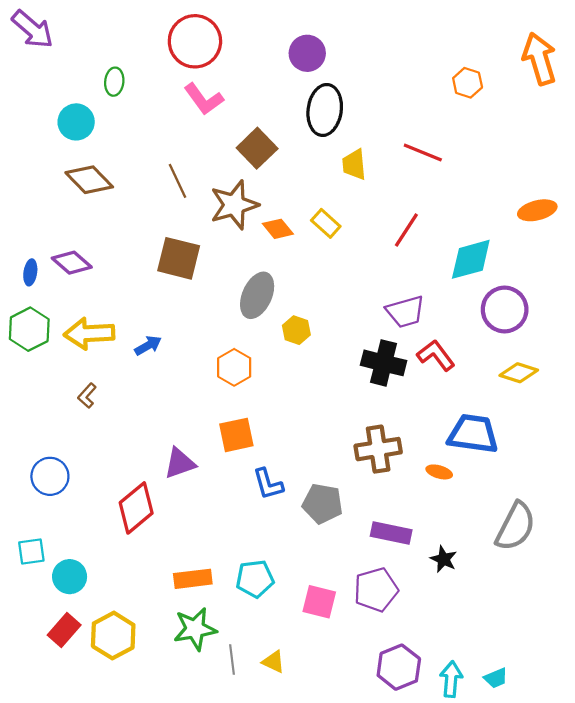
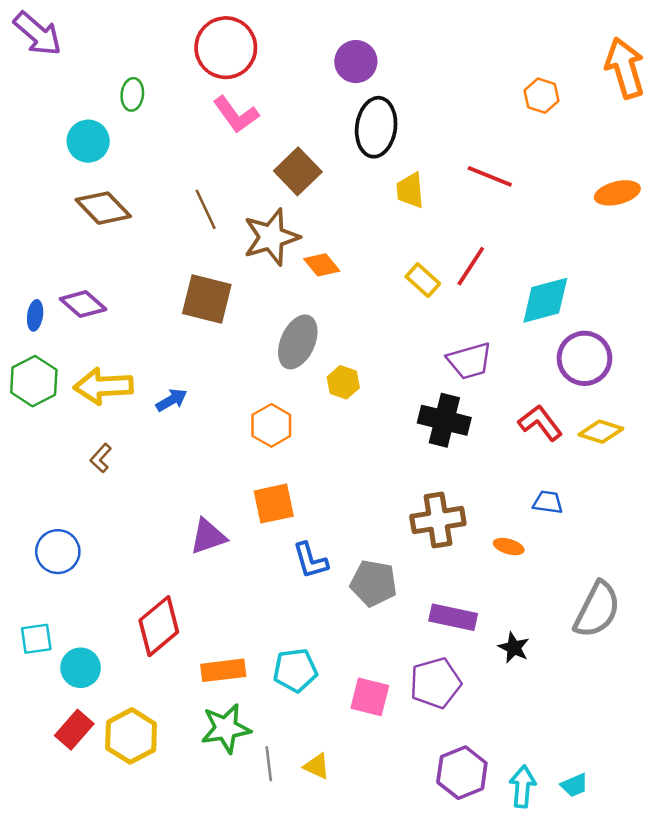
orange ellipse: (537, 210) -> (617, 193), moved
yellow rectangle: (326, 223) -> (423, 280), moved
red L-shape: (436, 355) -> (540, 423), moved
blue trapezoid: (473, 434) -> (548, 502), size x0.5
red diamond: (136, 508) -> (159, 626), moved

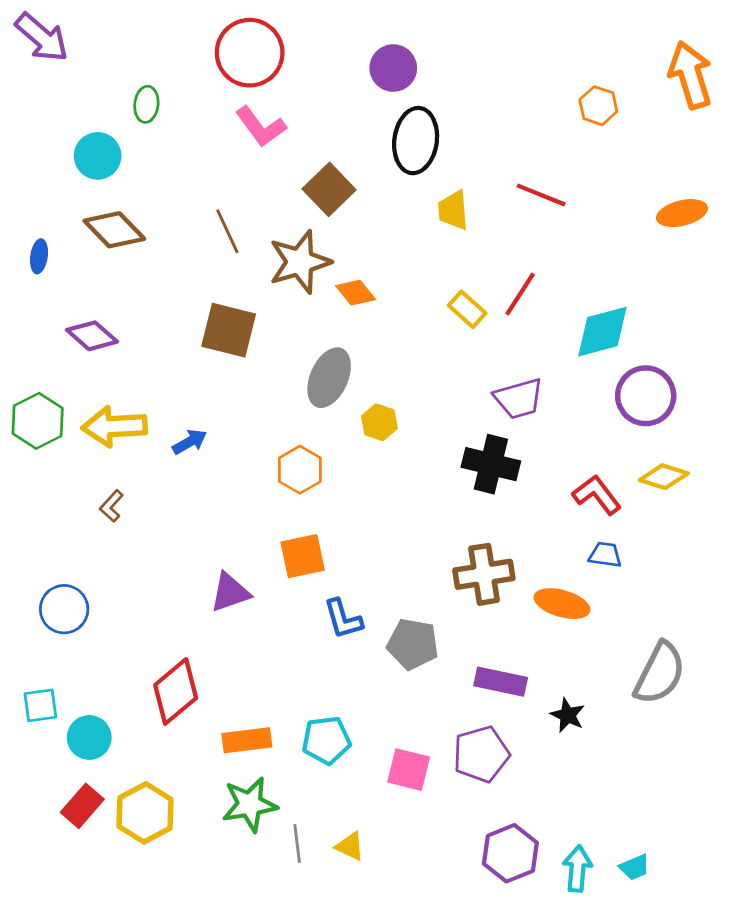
blue ellipse: (35, 315) -> (39, 256), moved
red L-shape: (540, 423) -> (597, 495), moved
orange ellipse: (509, 547) -> (562, 604), size x1.6

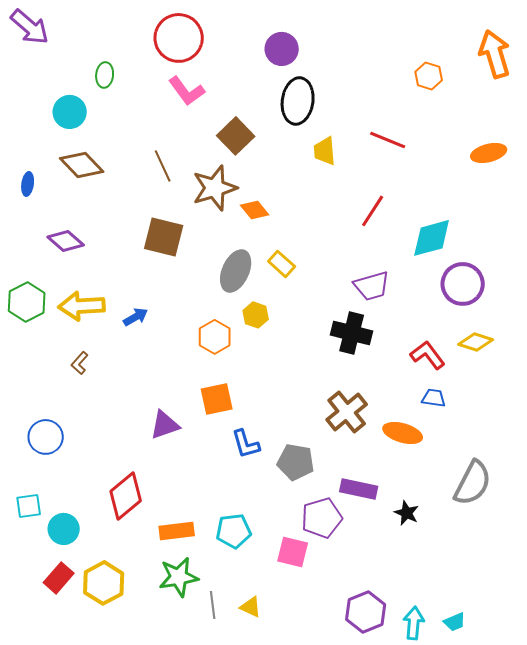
yellow rectangle: (467, 309) -> (282, 264), moved
yellow hexagon: (379, 422) -> (256, 315), moved
brown cross: (484, 574) -> (347, 412), turned -30
purple pentagon: (481, 754) -> (322, 518), moved

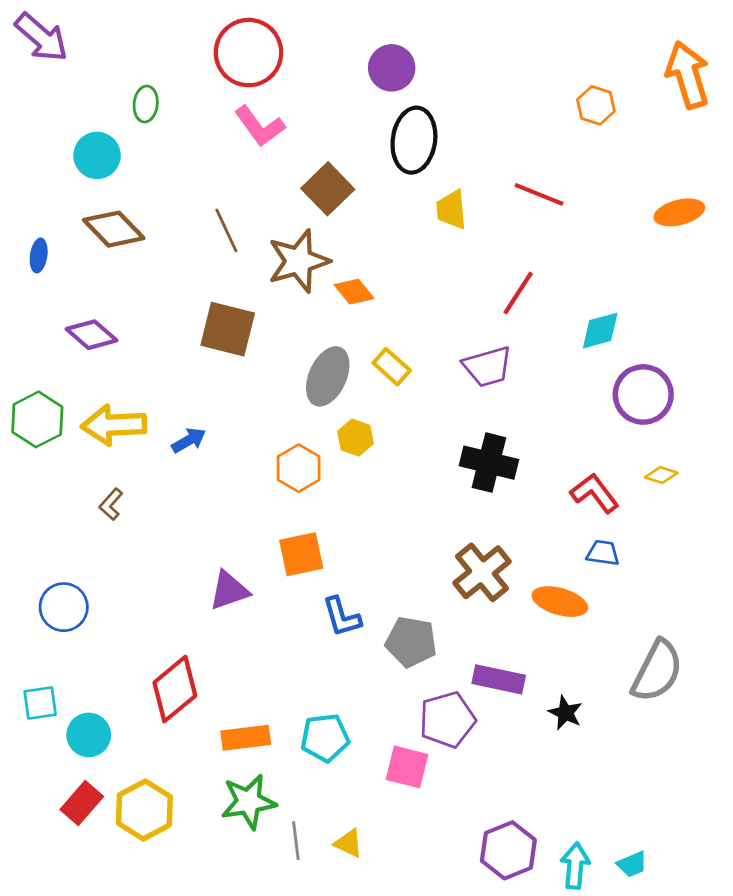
cyan diamond: (432, 238) -> (600, 331), size x0.7
purple trapezoid: (372, 286) -> (488, 367), moved
yellow diamond: (476, 342) -> (661, 475), size x0.7

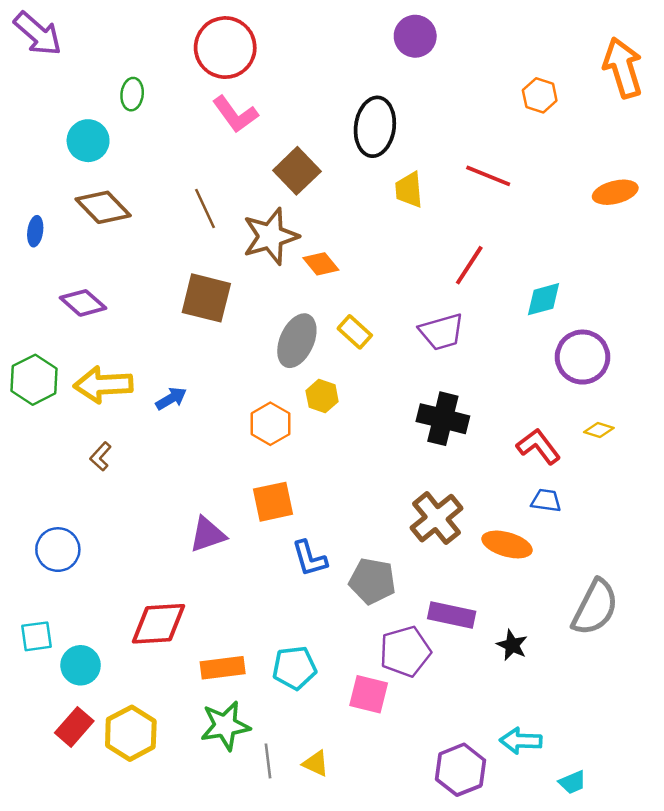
purple circle: (392, 68) -> (415, 36), moved
red diamond: (175, 689) -> (159, 624), turned 36
cyan arrow: (575, 866) -> (521, 741), moved, turned -93

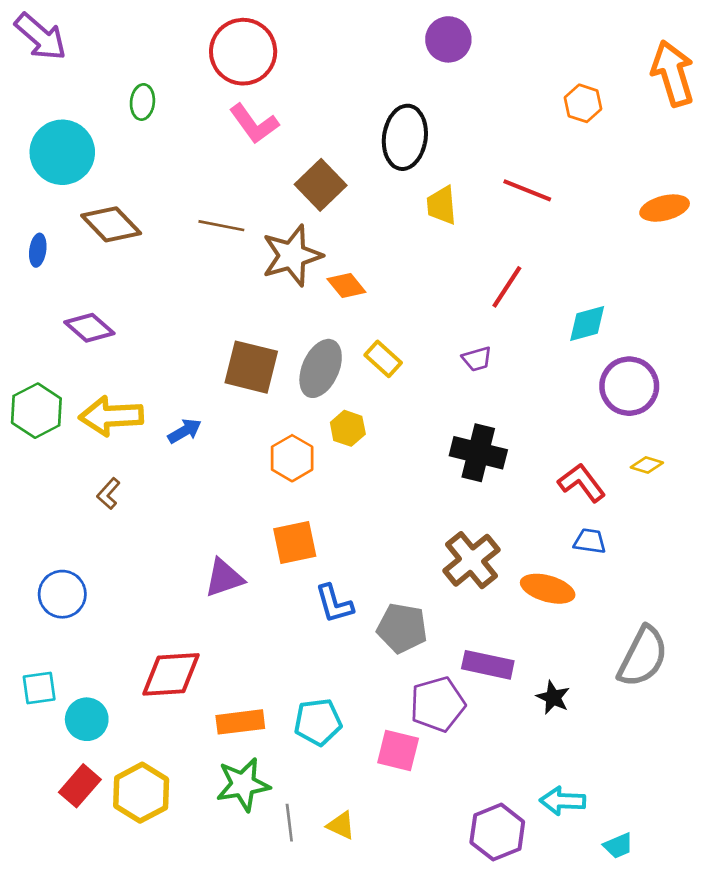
cyan circle: (88, 141) -> (62, 152), moved, size x1.4
brown line: (205, 209) -> (221, 226), turned -54
brown square: (206, 298) -> (251, 367), moved
purple trapezoid: (442, 332) -> (477, 359), size x0.6

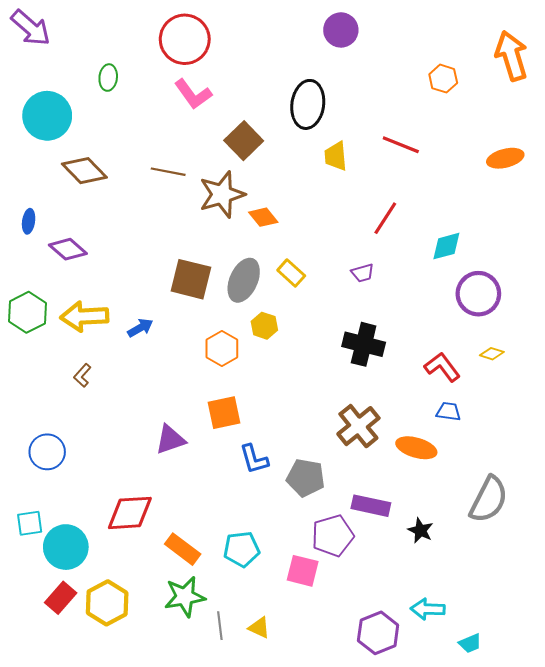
blue ellipse: (38, 250) -> (29, 221), moved
cyan circle: (87, 719) -> (66, 547), size x1.4
orange rectangle: (240, 722) -> (183, 549), turned 44

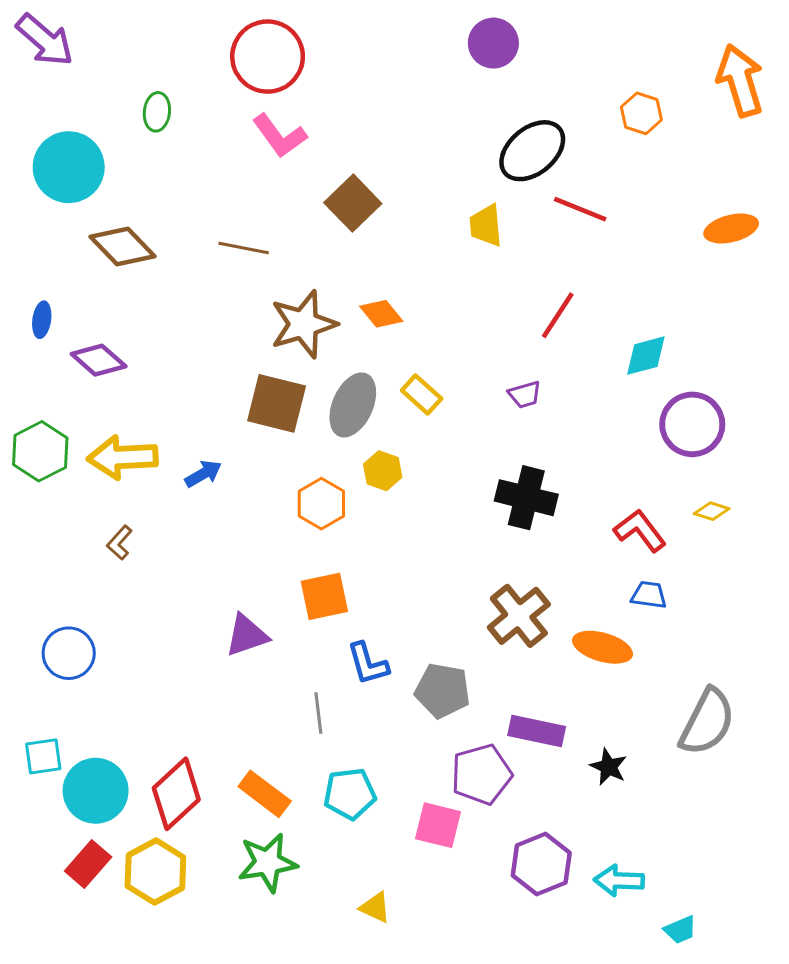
black ellipse: (308, 104) -> (532, 151), moved, turned 42
brown star: (222, 194) -> (303, 324), moved
red diamond: (130, 513) -> (176, 794), moved, turned -39
gray line: (220, 626) -> (318, 713), moved
purple hexagon: (378, 633) -> (541, 864), moved

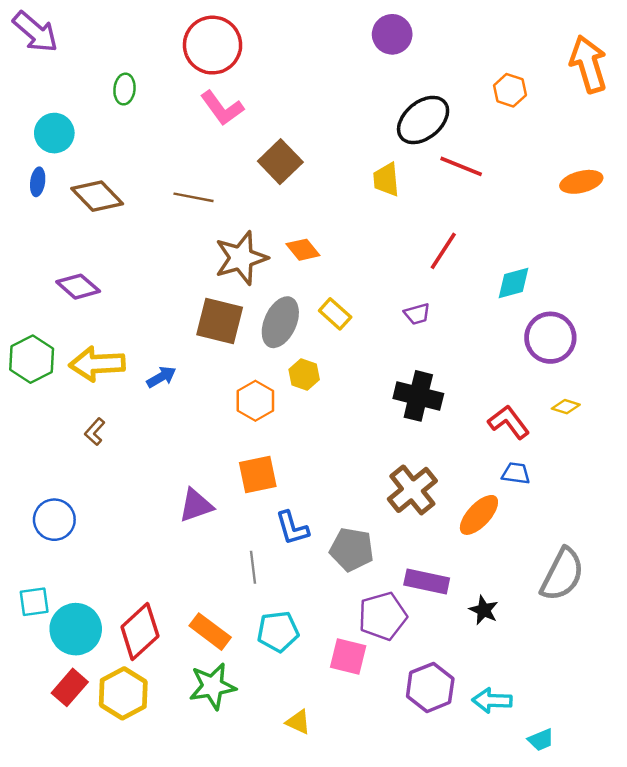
cyan circle: (69, 167) -> (54, 133), size x0.7
blue ellipse: (42, 320) -> (38, 182), moved
orange ellipse: (603, 647) -> (479, 515), turned -63

